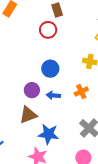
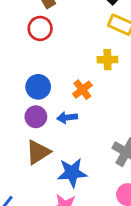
blue circle: (50, 69) -> (38, 87), moved
orange cross: (81, 92) -> (82, 90), moved

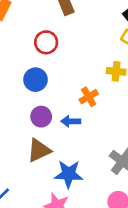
red circle: (40, 28) -> (46, 42), moved
blue circle: (38, 87) -> (36, 80), moved

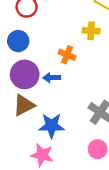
orange cross: (89, 97) -> (67, 55), turned -35
purple circle: (41, 117) -> (25, 74), size x1.5

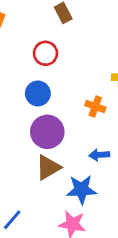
blue arrow: (52, 78) -> (99, 155), moved

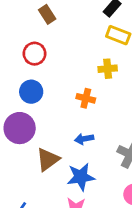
purple circle: (47, 132) -> (20, 128), moved
blue arrow: (99, 155) -> (84, 139), moved

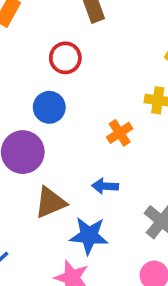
orange cross: (86, 98) -> (120, 133), turned 30

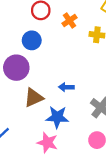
orange cross: (120, 133) -> (70, 20), moved

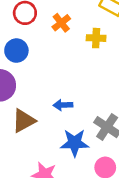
blue star: (57, 117) -> (75, 143), moved

